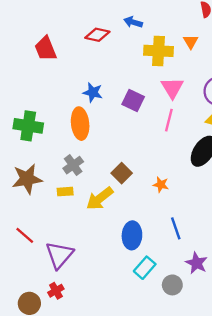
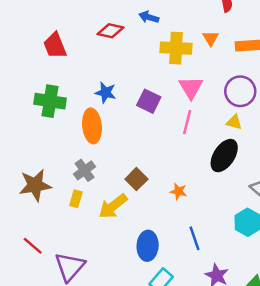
green cross: (28, 126) -> (50, 101), moved
yellow rectangle: (65, 192) -> (76, 199), turned -70

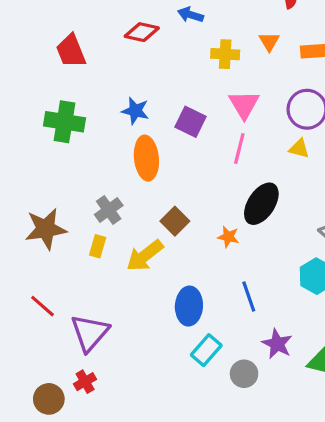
yellow cross: (176, 48) -> (225, 54), size x0.7
orange ellipse: (92, 126) -> (146, 158), moved
black ellipse: (224, 156) -> (261, 204), moved

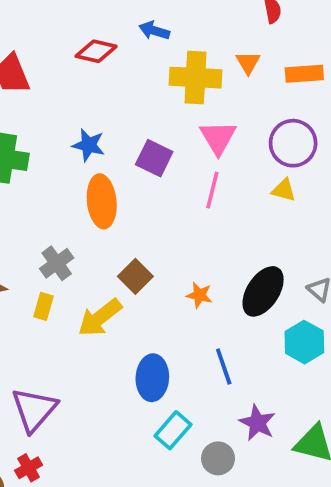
yellow cross: (225, 54) -> (196, 78), size x1.5
black ellipse: (261, 204) -> (263, 291), moved

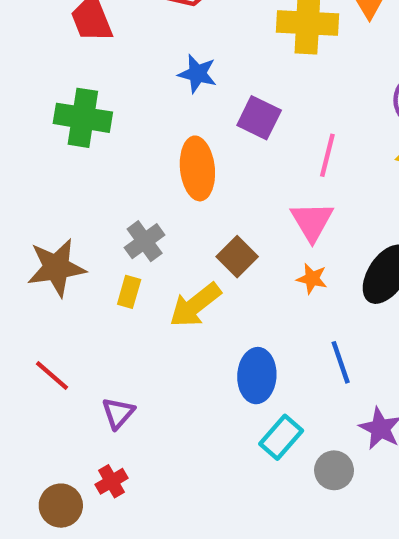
pink triangle: (218, 138) -> (312, 221), moved
blue star: (89, 145) -> (197, 74), moved
purple triangle: (34, 410) -> (118, 413), size x0.6

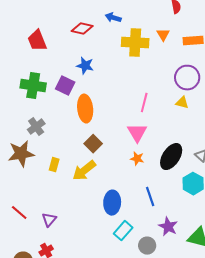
purple square: (259, 118) -> (65, 86), moved
gray cross: (145, 241) -> (36, 127), moved
brown square: (237, 257) -> (93, 144), moved
red line: (52, 376) -> (19, 213), moved

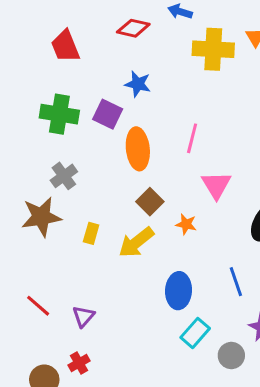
pink line: (144, 103) -> (192, 138), moved
orange star: (137, 159) -> (186, 224), moved

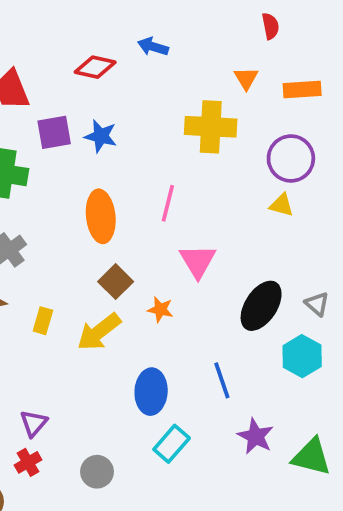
yellow cross: (213, 49) -> (211, 127), moved
purple square: (108, 114) -> (54, 132), moved, turned -36
gray circle: (231, 356) -> (97, 472), moved
red cross: (79, 363) -> (28, 462), moved

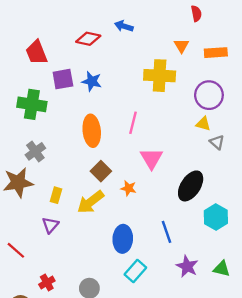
gray triangle: (317, 304) -> (217, 142), moved
purple triangle: (34, 423) -> (50, 225), moved
green triangle: (311, 457) -> (222, 269), moved, size x0.7

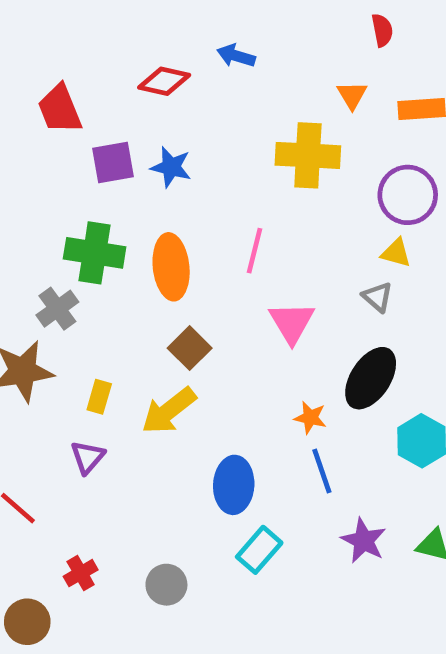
green cross: (32, 104) -> (95, 253), moved
gray triangle: (217, 142) -> (378, 297), moved
orange star: (128, 188) -> (310, 418), moved

